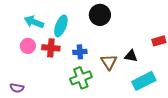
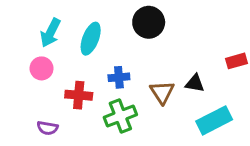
cyan arrow: (34, 22) -> (50, 33), turned -84
red cross: (51, 48) -> (79, 95), moved
purple semicircle: (17, 88) -> (47, 128), moved

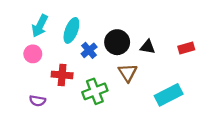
black circle: (149, 22) -> (117, 42), moved
blue cross: (119, 77) -> (89, 50), moved, turned -35
black triangle: (195, 83) -> (148, 47), moved

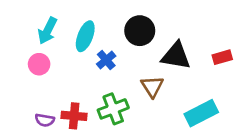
black circle: (117, 42) -> (140, 31), moved
black triangle: (148, 47) -> (176, 56), size x1.6
red cross: (62, 75) -> (74, 116), moved

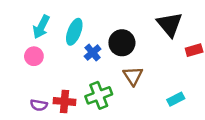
black circle: (140, 31) -> (122, 43), moved
black triangle: (176, 56) -> (170, 24), moved, turned 40
cyan rectangle: (201, 113) -> (176, 99), size x0.6

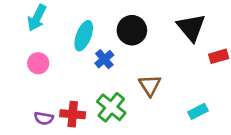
cyan arrow: (41, 27) -> (37, 18), moved
black circle: (122, 43) -> (132, 30), moved
green cross: (99, 95) -> (111, 107), turned -30

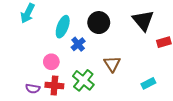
pink circle: (38, 63) -> (51, 62), moved

